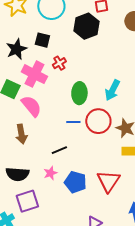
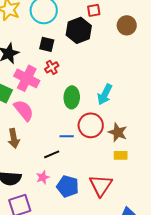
black square: (42, 40) -> (47, 44), moved
blue line: (73, 122) -> (67, 136), moved

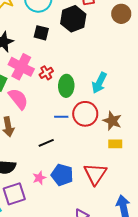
red cross: (52, 67) -> (46, 73), moved
blue line: (67, 136) -> (61, 117), moved
pink star: (43, 177) -> (39, 178), moved

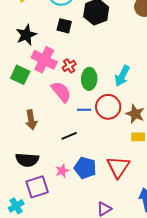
pink semicircle: (18, 99) -> (61, 92), moved

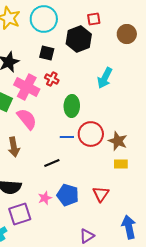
red cross: (69, 66) -> (52, 79), moved, turned -32
cyan arrow: (122, 76) -> (105, 78), moved
pink semicircle: (61, 92) -> (27, 119), moved
red triangle: (118, 167) -> (101, 194), size x0.7

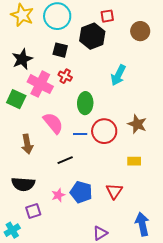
pink semicircle: (27, 119) -> (53, 123), moved
brown star: (118, 141) -> (137, 124), moved
purple square: (20, 214) -> (33, 211), size x0.7

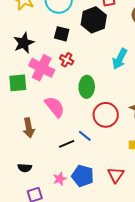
green square: (16, 99) -> (18, 83), turned -30
blue line: (80, 134) -> (85, 136), moved, turned 40
black semicircle: (23, 184) -> (25, 168), size x0.6

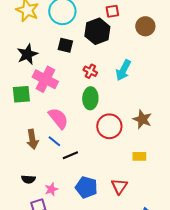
red cross: (67, 60) -> (90, 71), moved
blue line: (85, 136) -> (54, 141), moved
pink star: (60, 179) -> (51, 189), moved

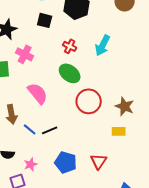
pink cross: (45, 79) -> (25, 54), size x0.7
green ellipse: (90, 98) -> (70, 73), turned -55
brown star: (142, 119) -> (125, 106), moved
blue line: (54, 141) -> (30, 129), moved

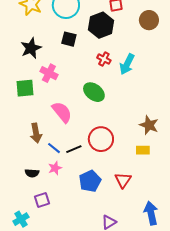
red cross: (70, 46) -> (104, 59), moved
red circle: (89, 101) -> (101, 139), moved
blue pentagon: (66, 162) -> (90, 181), turned 30
pink star: (31, 164) -> (55, 168), moved

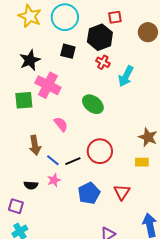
red cross: (104, 59) -> (103, 62), moved
pink cross: (49, 73) -> (48, 85), size x1.4
pink semicircle: (62, 112) -> (61, 124), size x0.7
purple square: (42, 200) -> (16, 206), moved, turned 35

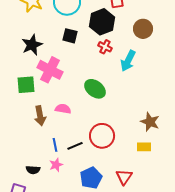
brown circle: (148, 32) -> (143, 29), moved
pink semicircle: (61, 124) -> (63, 109), turned -42
brown arrow: (35, 145) -> (40, 116), moved
blue line: (53, 160) -> (55, 145), turned 40

